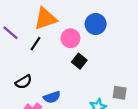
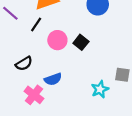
pink circle: (70, 38) -> (57, 40), moved

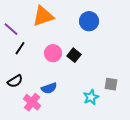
black line: (36, 24) -> (20, 48), moved
black semicircle: (24, 64) -> (15, 81), moved

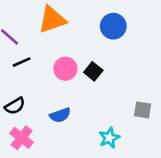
black line: (20, 48) -> (22, 62), turned 32
cyan star: (91, 97) -> (109, 138), moved
pink cross: (32, 102) -> (22, 138), moved

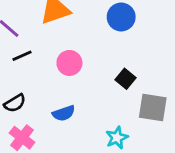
black square: (93, 71) -> (125, 79), moved
gray square: (143, 110) -> (153, 107), size x1.5

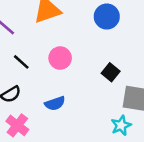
black line: (22, 56) -> (21, 62), moved, turned 66
cyan star: (117, 138) -> (121, 125), moved

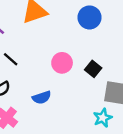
pink circle: (60, 58) -> (62, 63), moved

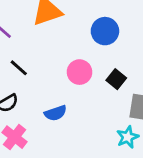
blue circle: (89, 17) -> (105, 31), moved

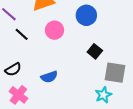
black line: (19, 68) -> (22, 34), moved
pink circle: (80, 72) -> (55, 30), moved

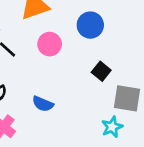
blue semicircle: (49, 77) -> (43, 104), turned 42

